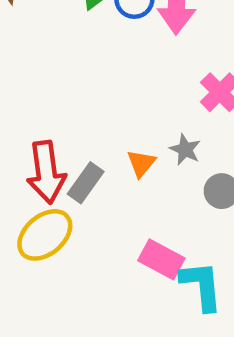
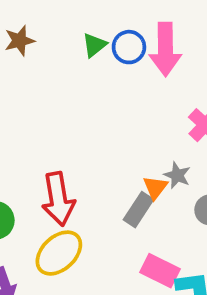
orange triangle: (141, 163) -> (155, 187), moved
gray rectangle: (86, 183) -> (139, 210), moved

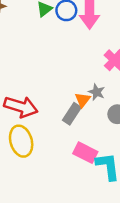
red arrow: (58, 199) -> (21, 107), turned -64
yellow ellipse: (59, 253) -> (21, 141), turned -64

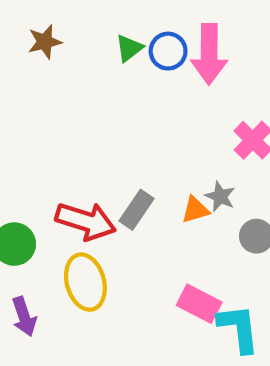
orange triangle: (83, 100) -> (195, 210), turned 35
gray rectangle: (72, 114) -> (137, 210), moved

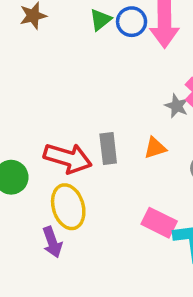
gray star: (220, 196) -> (177, 106), moved
gray rectangle: (137, 210) -> (108, 149), turned -40
purple arrow: (24, 317) -> (52, 242), moved

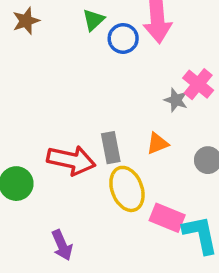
blue circle: (132, 22) -> (123, 38), moved
yellow ellipse: (68, 207) -> (127, 189), moved

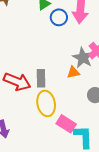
gray star: (176, 100) -> (83, 58), size x1.5
orange triangle: (157, 144) -> (73, 72), moved

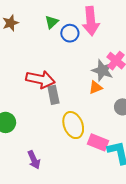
gray rectangle: (41, 78) -> (53, 95), moved
red arrow: (17, 82) -> (40, 79), moved

